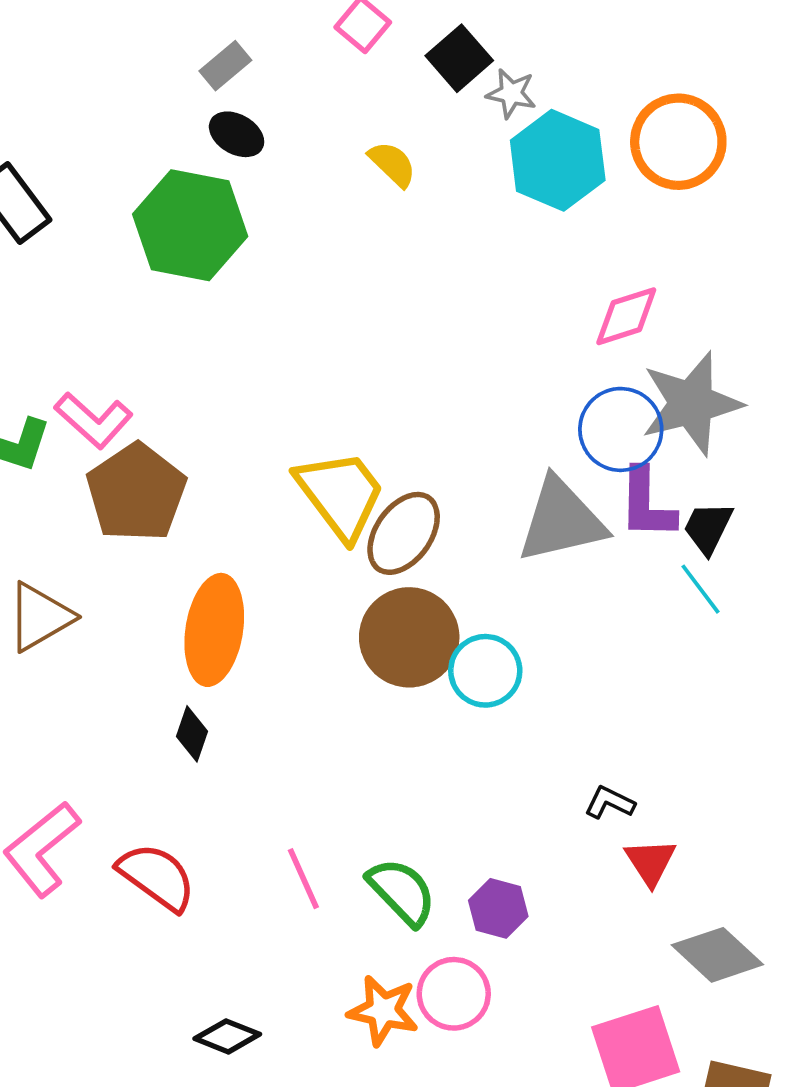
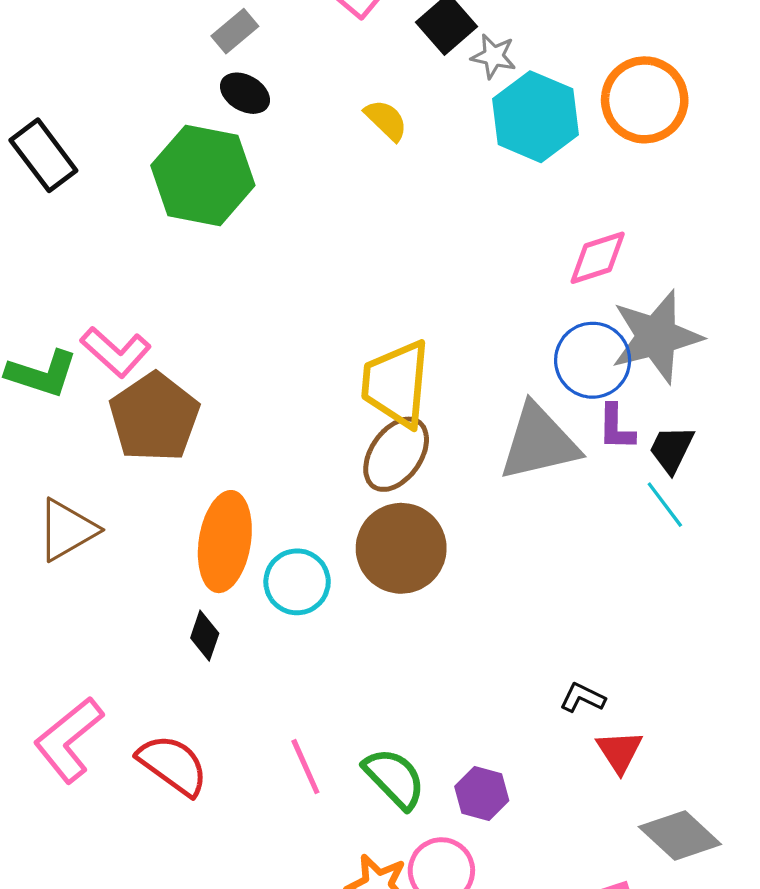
yellow trapezoid: (340, 494) -> (396, 384), moved, turned -138
purple L-shape: (647, 504) -> (616, 427), size x0.7
cyan circle: (485, 671) -> (297, 582), moved

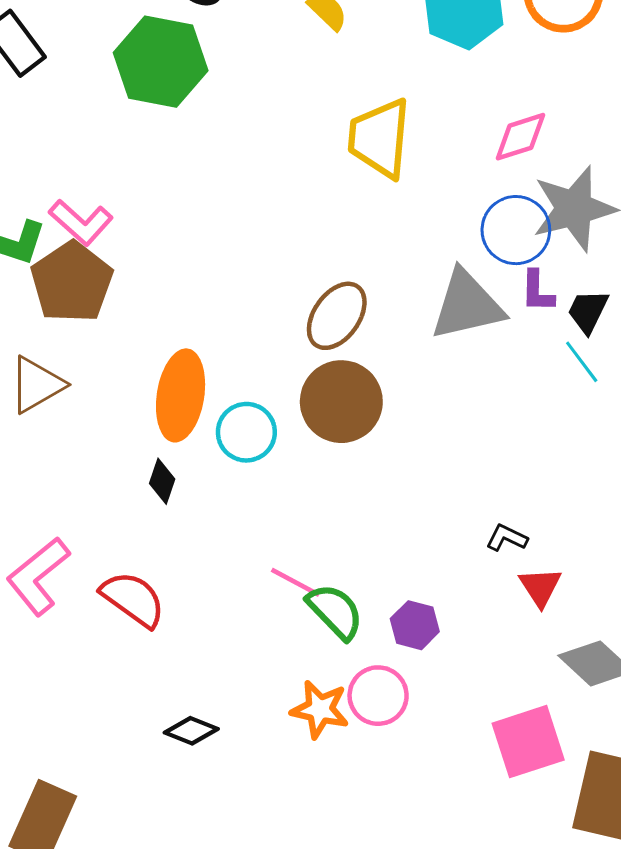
yellow trapezoid: (396, 384) -> (380, 138), moved
brown pentagon: (154, 417) -> (72, 282), moved
pink line: (305, 767) -> (295, 582), moved, turned -38

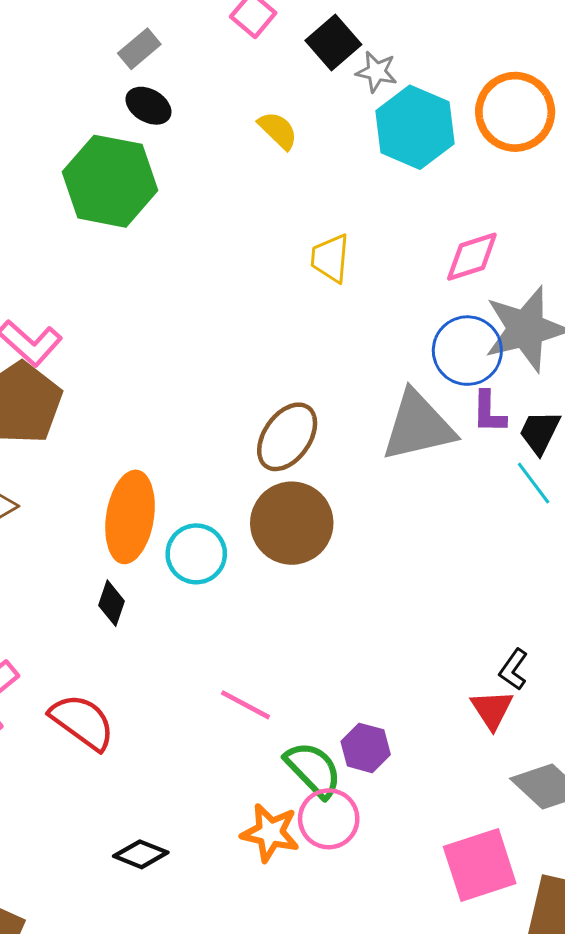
yellow trapezoid: (380, 138) -> (330, 258), size x0.6
black L-shape: (507, 538) -> (514, 669), moved, turned -81
green semicircle: (335, 611) -> (313, 770), moved

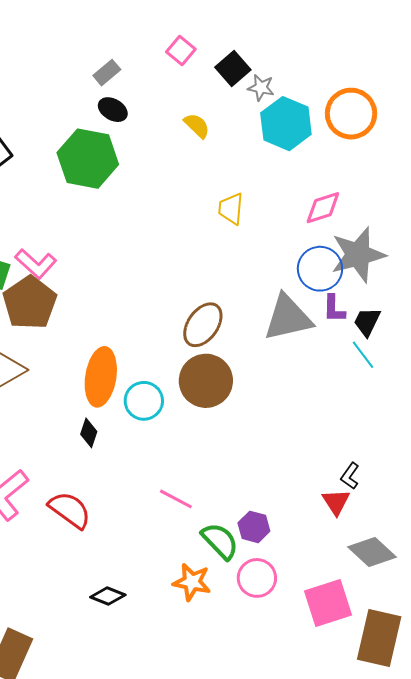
pink circle: (329, 819) -> (257, 578), moved

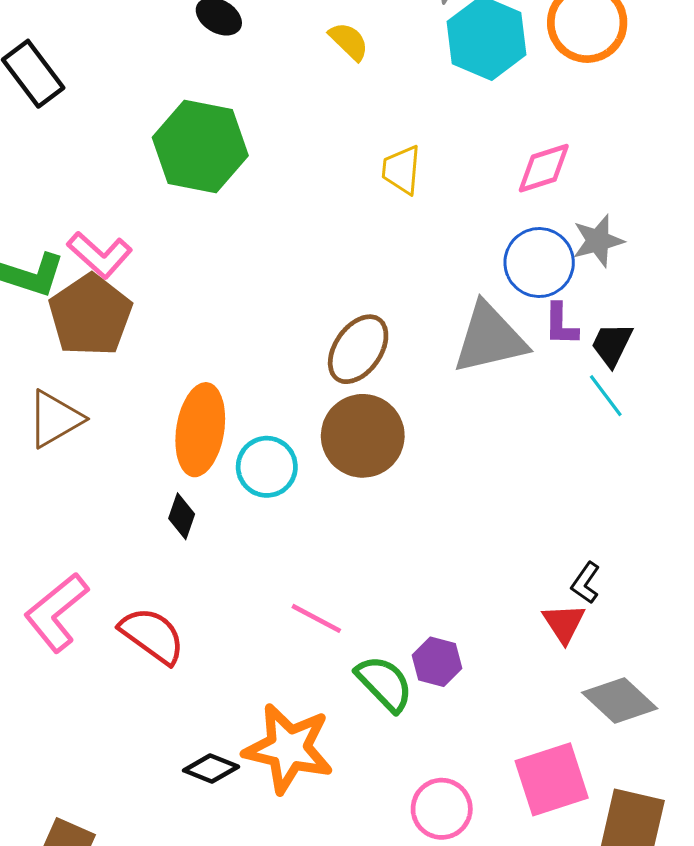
green hexagon: (88, 159) -> (200, 146), moved
gray star: (358, 255) -> (598, 241), size x0.6
pink circle: (257, 578) -> (442, 809), moved
orange star: (192, 582) -> (288, 748), moved, size x1.5

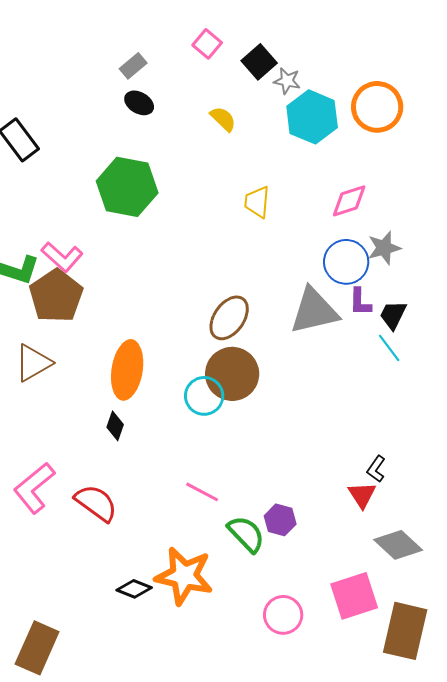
cyan circle: (267, 467) -> (204, 396), moved

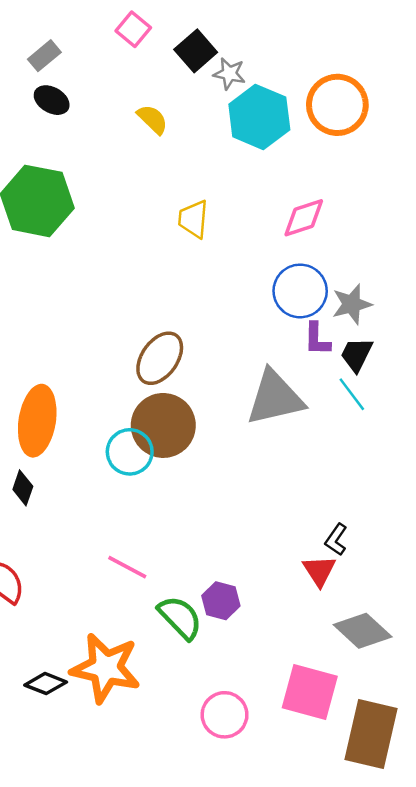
gray star: (384, 248) -> (352, 304), moved
gray triangle: (314, 311) -> (275, 398), moved
pink square: (354, 596) -> (310, 692), turned 33

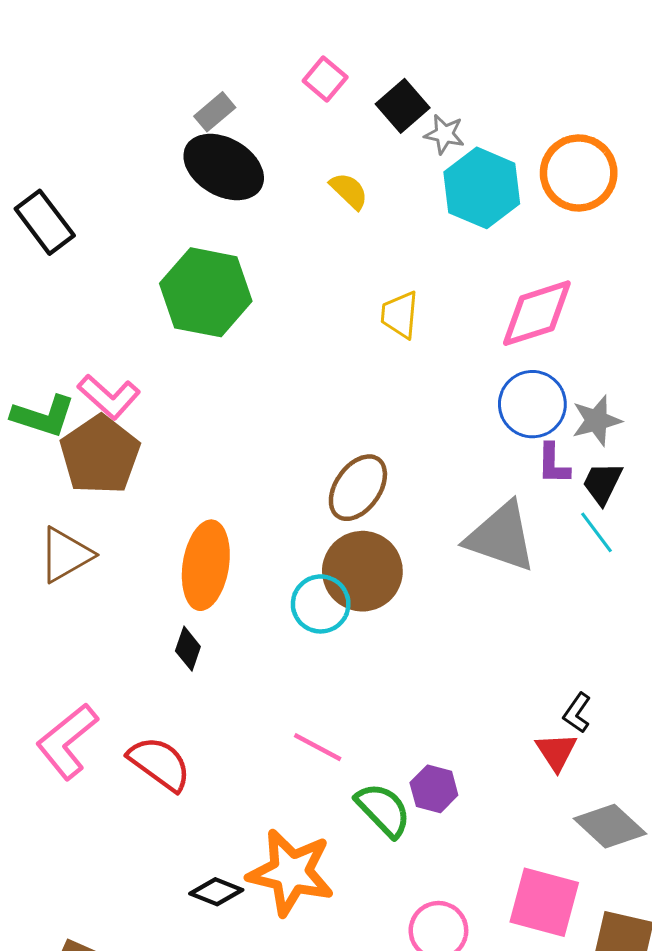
black ellipse: (52, 100) -> (224, 167), size x1.8
pink diamond: (304, 218) -> (537, 313), size x1.4
gray triangle: (275, 398) -> (501, 537), turned 32

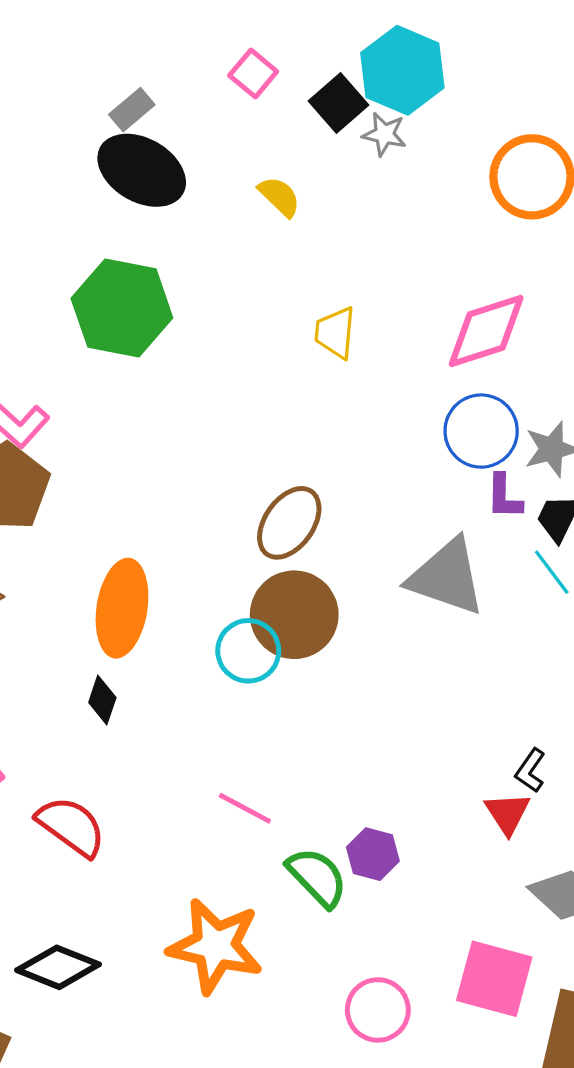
cyan hexagon: (482, 188) -> (402, 70), moved
black diamond: (216, 892) -> (58, 967), moved, size x1.4

